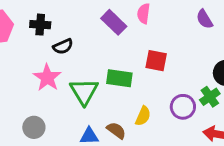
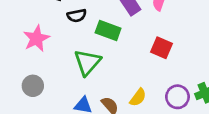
pink star: (47, 78) -> (36, 39), moved
green rectangle: (119, 78) -> (108, 31), moved

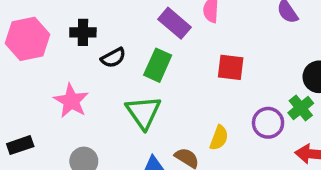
green rectangle: (108, 31) -> (158, 65), turned -70

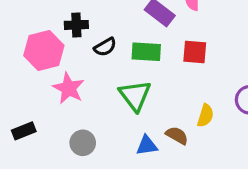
pink hexagon: (27, 39) -> (44, 51), moved
green rectangle: (158, 65) -> (146, 52), turned 72
red square: (231, 67) -> (195, 52), moved

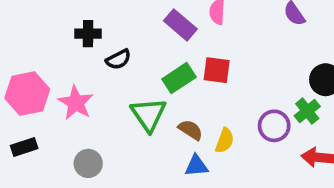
pink hexagon: (44, 51) -> (27, 94), moved
green rectangle: (146, 52) -> (179, 78), moved, turned -40
brown semicircle: (177, 135) -> (190, 130), moved
blue triangle: (147, 145) -> (196, 166), moved

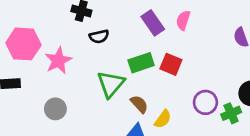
purple circle: (274, 126) -> (205, 102), moved

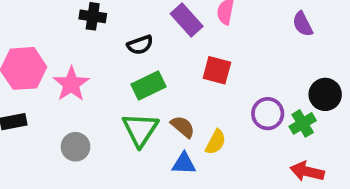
black semicircle: (99, 36) -> (140, 45), moved
green rectangle: (141, 63) -> (149, 86), moved
green triangle: (111, 84) -> (140, 130), moved

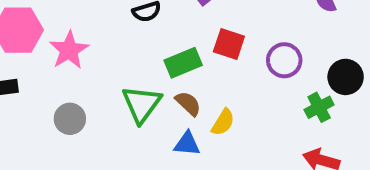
green rectangle: (149, 86) -> (183, 63), moved
purple circle: (268, 114) -> (284, 60), moved

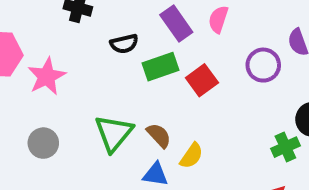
red square: (229, 44) -> (202, 80), turned 32
purple circle: (284, 60) -> (263, 65), moved
green rectangle: (183, 63) -> (160, 67), moved

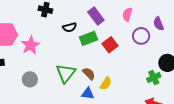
pink semicircle: (218, 19) -> (127, 14), moved

